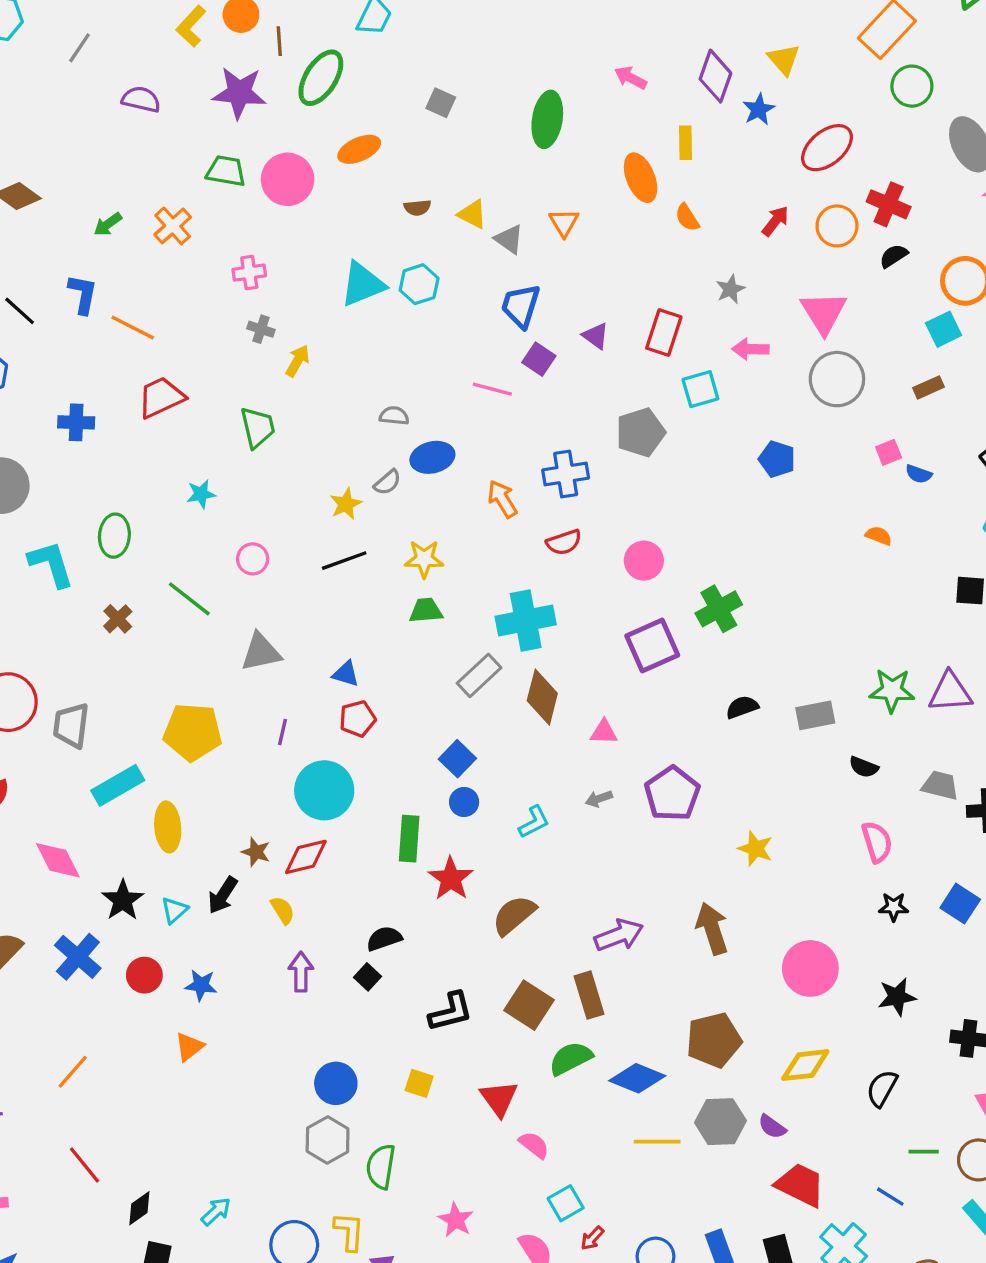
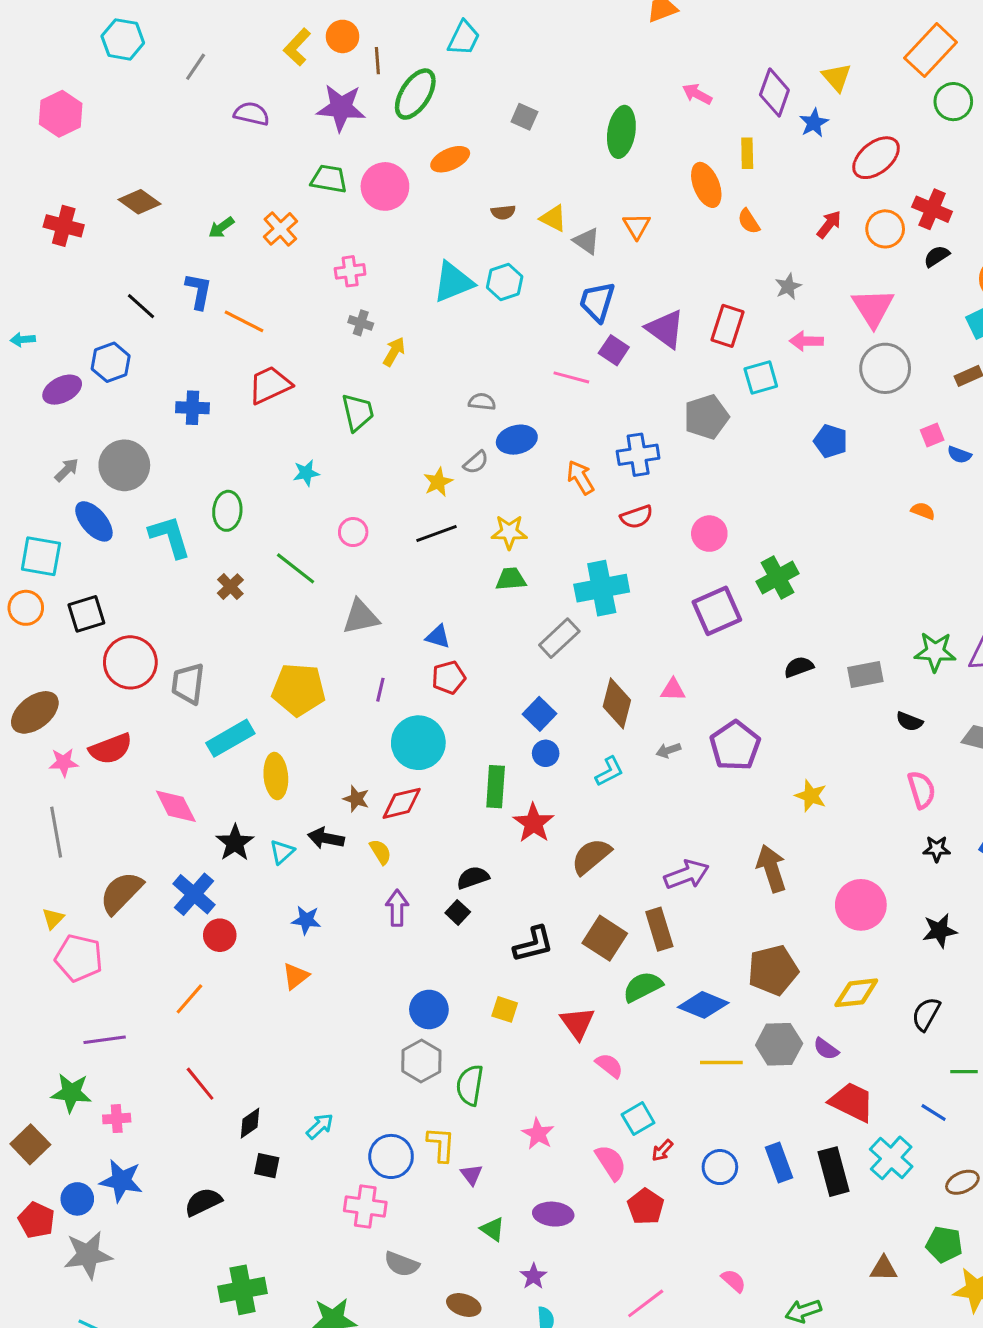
purple triangle: (596, 336) -> (665, 329), size x1.6
brown diamond: (542, 697) -> (617, 703), moved
black arrow: (223, 895) -> (326, 838), turned 68
red circle: (144, 975) -> (220, 935), moved

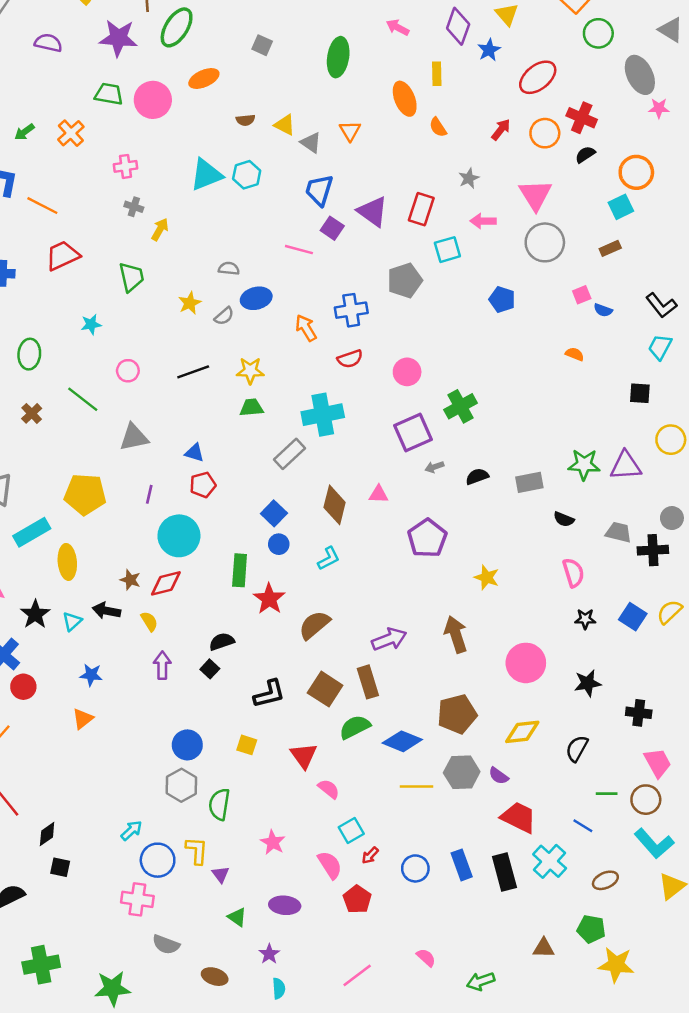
yellow star: (438, 482) -> (190, 303), moved
gray arrow: (668, 750) -> (434, 467), moved
cyan arrow: (320, 1126) -> (131, 830), moved

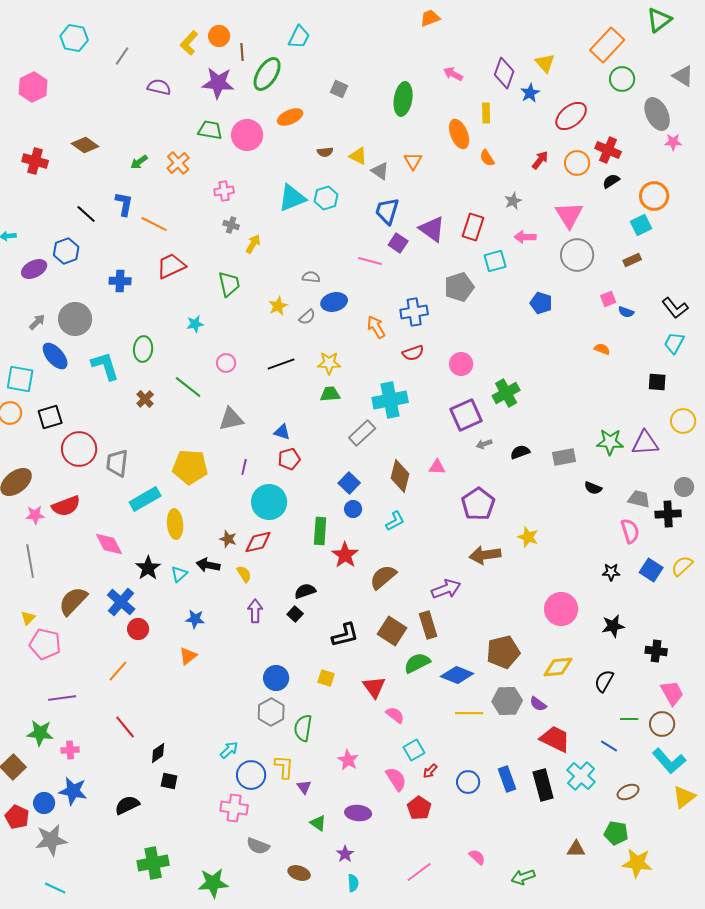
pink semicircle: (573, 573) -> (630, 531), moved
brown arrow: (456, 634) -> (485, 555), moved, turned -80

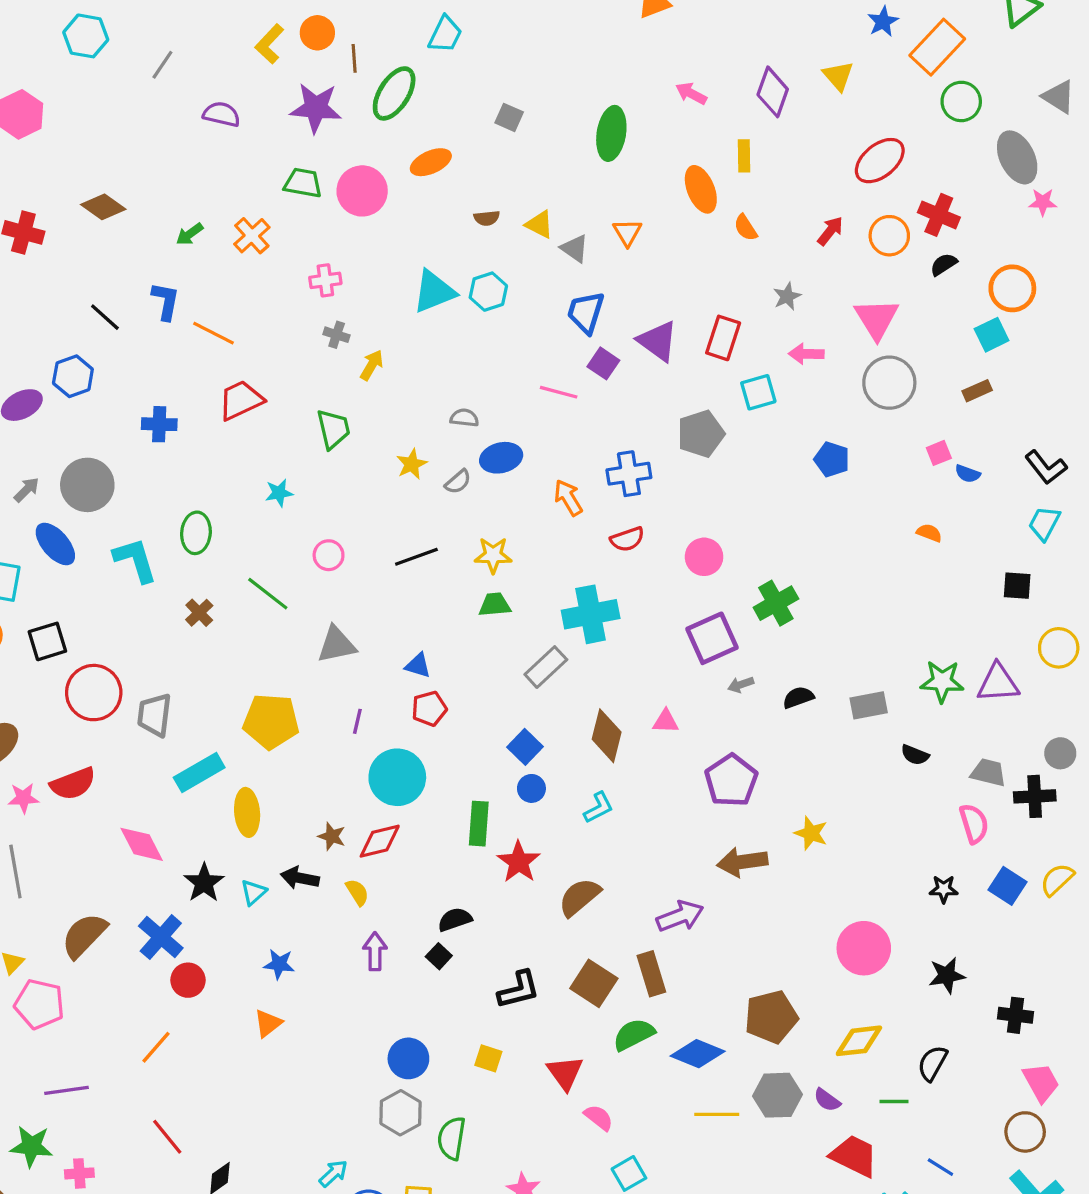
blue star: (530, 93) -> (883, 22), moved
green line: (629, 719) -> (894, 1102), moved

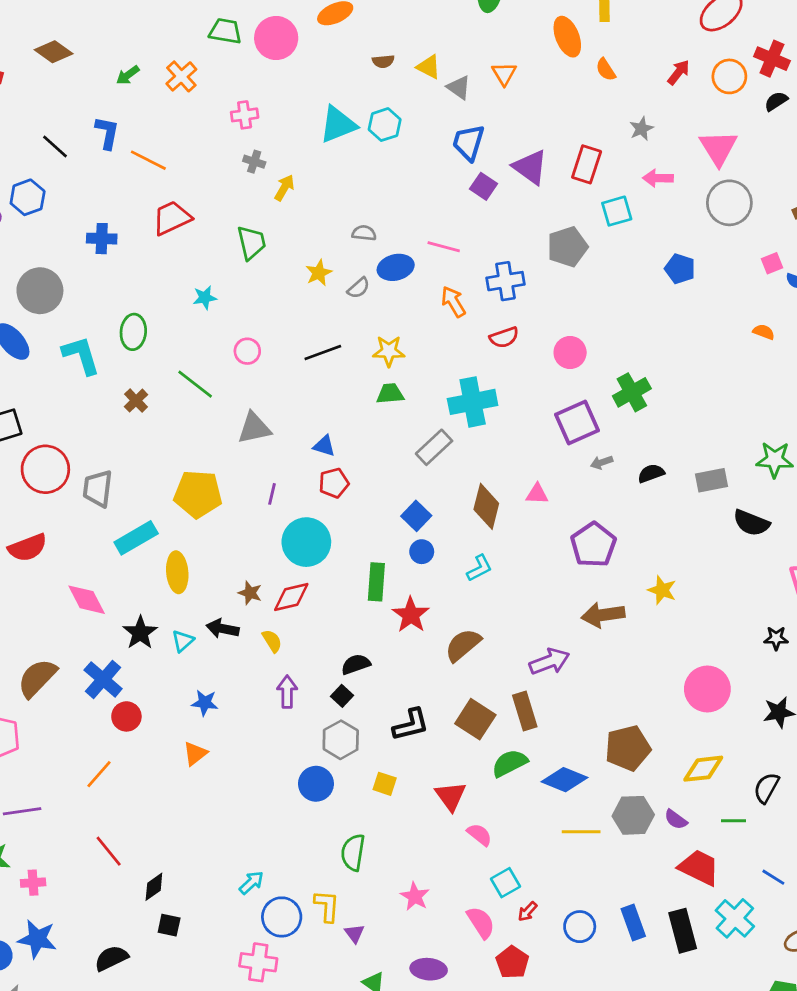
pink line: (559, 392) -> (444, 247), moved
black semicircle: (915, 755) -> (751, 523), size x1.5
gray hexagon: (400, 1113) -> (341, 740), moved

